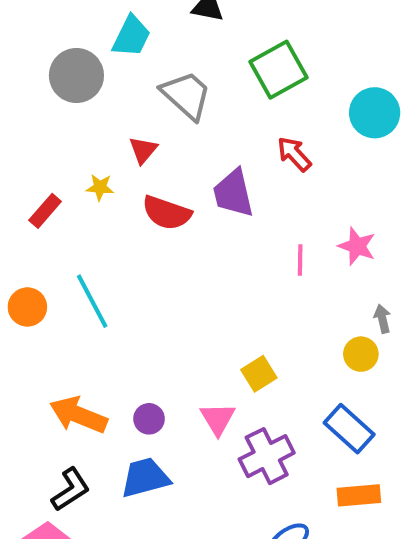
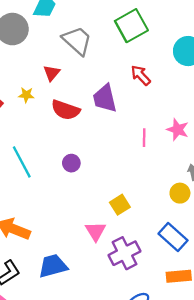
purple circle: (149, 419) -> (71, 163), moved

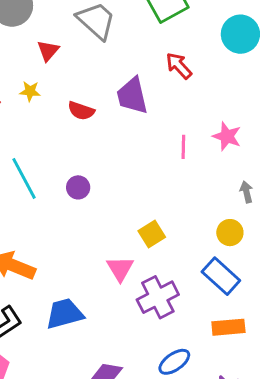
red triangle: (52, 73) -> (48, 51), moved
red semicircle: (66, 110) -> (81, 111), size x0.7
purple circle: (71, 163) -> (78, 187), moved
yellow circle: (180, 193) -> (230, 233), moved

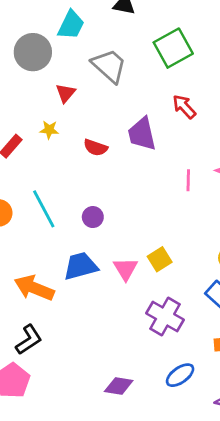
pink triangle: (120, 269) -> (126, 269), moved
purple cross: (158, 297) -> (165, 317), turned -33
blue trapezoid: (65, 314) -> (81, 266), moved

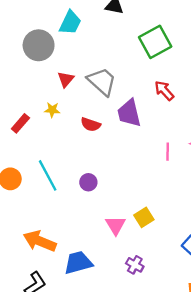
gray trapezoid: (109, 66) -> (102, 82), moved
blue trapezoid: (81, 266) -> (78, 263), moved
purple cross: (165, 317) -> (135, 265), moved, size x0.6

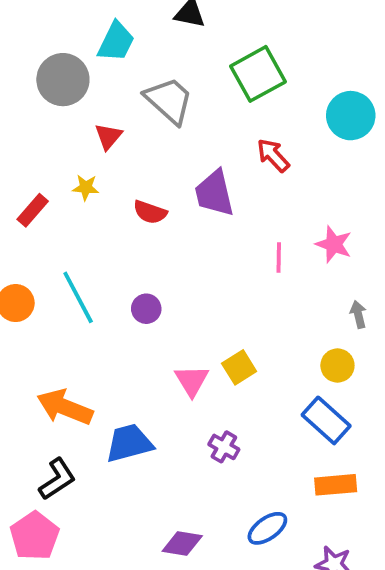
gray trapezoid: (102, 82) -> (169, 100), moved

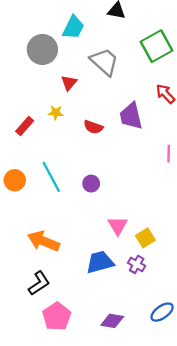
yellow square: (239, 367) -> (145, 238), moved
blue trapezoid: (129, 443) -> (100, 262), moved
pink pentagon: (35, 536) -> (57, 316), moved

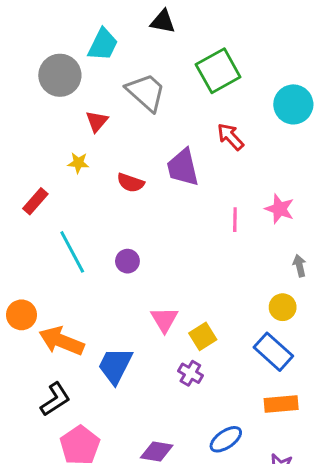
red rectangle: (25, 126) -> (35, 201), moved
orange circle: (15, 180) -> (22, 315), moved
blue trapezoid: (100, 262) -> (115, 366), moved, turned -48

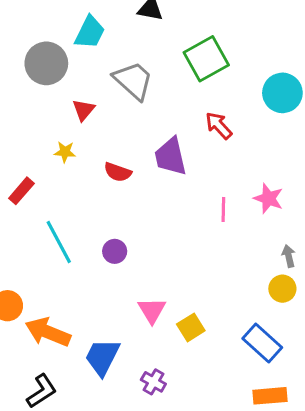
yellow circle: (283, 307) -> (282, 289), moved
purple cross: (190, 373) -> (153, 382), moved

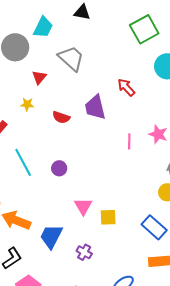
green square: (206, 59) -> (144, 29), moved
yellow square: (191, 327) -> (108, 217), turned 30

